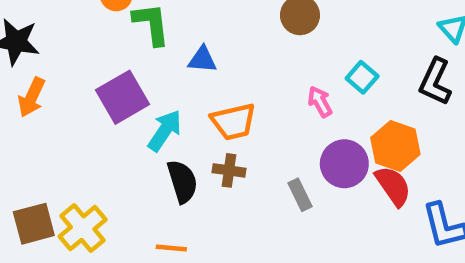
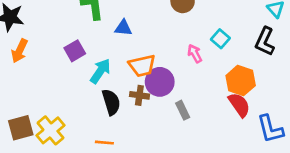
purple square: (123, 97) -> (75, 51), size x0.7
purple circle: (344, 164) -> (160, 82), moved

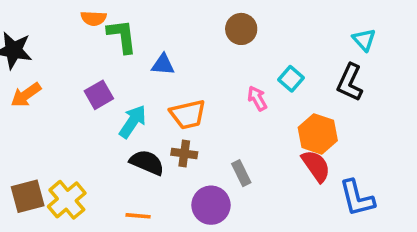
orange arrow: (19, 51) -> (26, 95), turned 30
purple circle: (160, 82) -> (211, 205), moved
black semicircle: (111, 102) -> (147, 162), turned -50

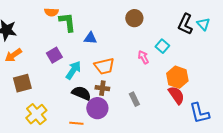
black L-shape: (350, 82) -> (185, 24), moved
brown square: (28, 196) -> (22, 83), moved
purple circle: (211, 205) -> (97, 108), moved

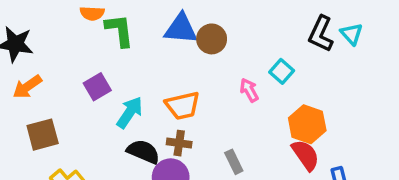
brown circle: (134, 18) -> (212, 39), moved
blue triangle: (90, 38) -> (181, 29), moved, size x1.5

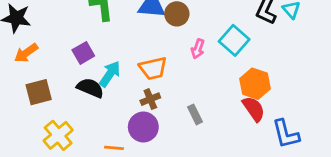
cyan square: (282, 71) -> (234, 40), size x1.5
pink arrow: (249, 90) -> (198, 49), moved, turned -132
brown cross: (179, 143) -> (150, 99), turned -30
black semicircle: (143, 152) -> (90, 88), moved

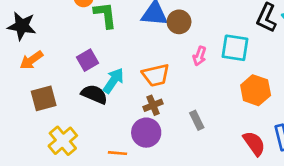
cyan square: (234, 40) -> (235, 48), turned -32
red semicircle: (254, 109) -> (254, 143), moved

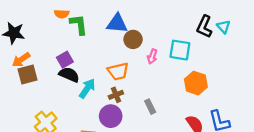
brown circle: (179, 22) -> (133, 39), moved
cyan arrow: (113, 81) -> (87, 88), moved
black semicircle: (94, 94) -> (69, 75), moved
brown square: (44, 98) -> (28, 75), moved

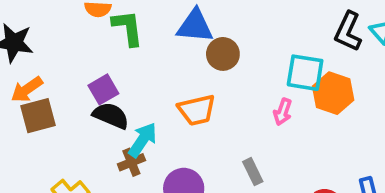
pink arrow: (152, 56) -> (283, 112), moved
orange hexagon: (196, 83) -> (333, 93), moved
brown cross: (116, 95) -> (131, 162), moved

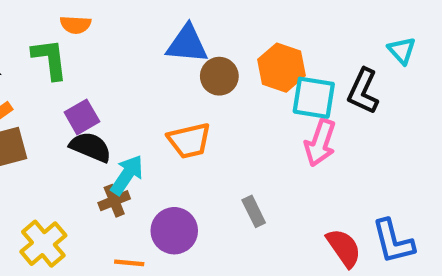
green L-shape: (128, 28) -> (50, 59), moved
black L-shape: (348, 32) -> (363, 91), moved
orange hexagon: (333, 93) -> (282, 68), moved
pink arrow: (283, 112) -> (320, 143), moved, size x1.5

